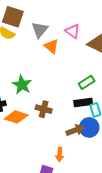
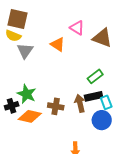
gray triangle: (40, 30) -> (25, 51), moved
green star: (22, 85) -> (27, 94), moved
brown arrow: (75, 130) -> (80, 103), moved, turned -78

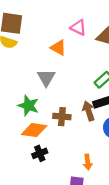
gray triangle: (25, 51) -> (46, 78), moved
black cross: (12, 106) -> (40, 153), moved

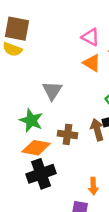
orange triangle: (58, 48) -> (92, 63), moved
black cross: (40, 153) -> (41, 174), size x1.6

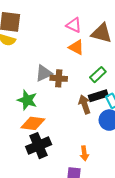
gray triangle: (52, 91) -> (44, 73), turned 36
brown cross: (67, 134) -> (59, 78), moved

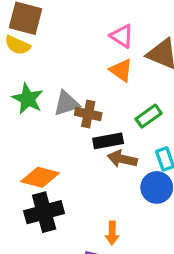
black rectangle: (98, 96) -> (108, 141), moved
green star: (27, 100) -> (28, 99), moved
brown arrow: (85, 104) -> (122, 159), turned -66

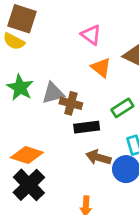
pink triangle: (122, 36) -> (91, 35), moved
brown arrow: (122, 159) -> (98, 157), moved
black cross: (44, 212) -> (29, 185), turned -32

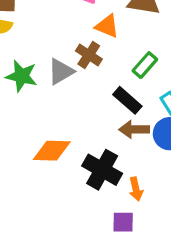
brown cross: (71, 103) -> (89, 55), moved, turned 35
black rectangle: (87, 127) -> (127, 100), moved, turned 65
black cross: (29, 185) -> (102, 170), moved

